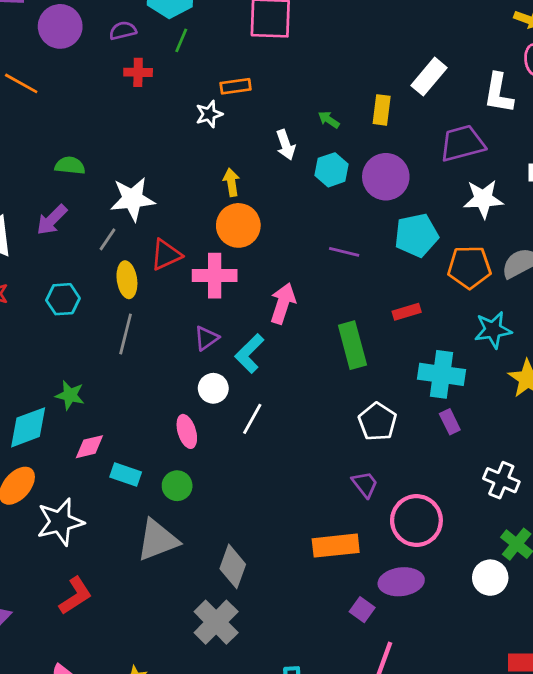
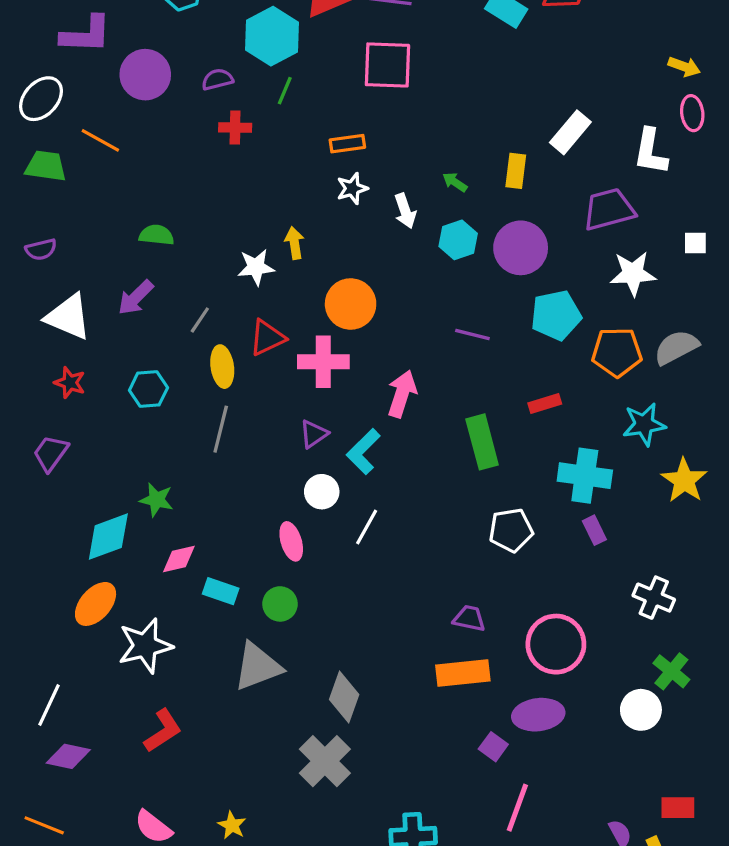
white star: (209, 114) -> (352, 188), moved
yellow arrow: (231, 182) -> (294, 243), moved
white star: (133, 199) -> (256, 267), moved, size x0.7
white pentagon: (377, 422) -> (511, 530), turned 30
purple trapezoid: (365, 484) -> (469, 618), moved, turned -40

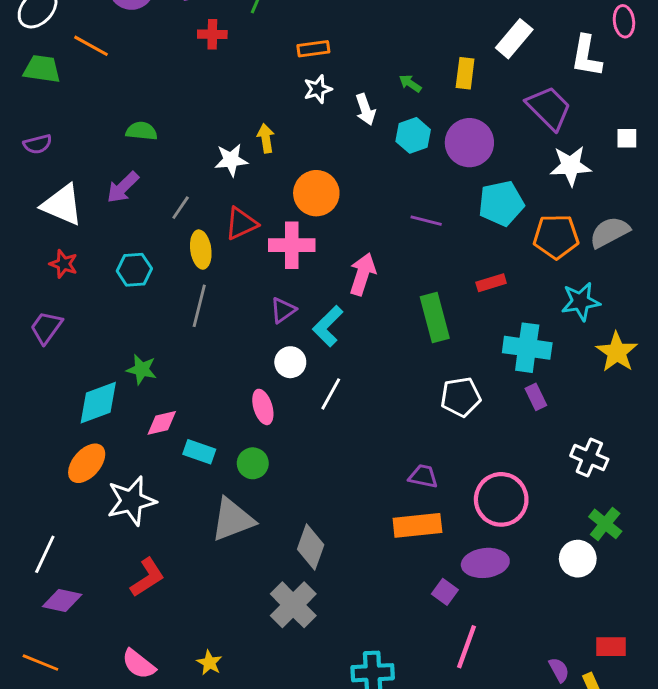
purple trapezoid: (609, 209) -> (549, 108), turned 60

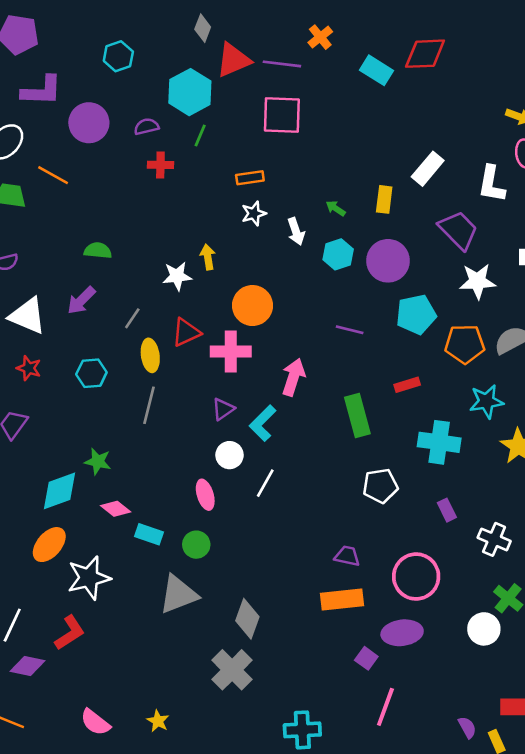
purple rectangle: (536, 397) -> (447, 510), moved
pink diamond: (162, 423) -> (116, 509), turned 52
red L-shape: (147, 577) -> (70, 633), moved

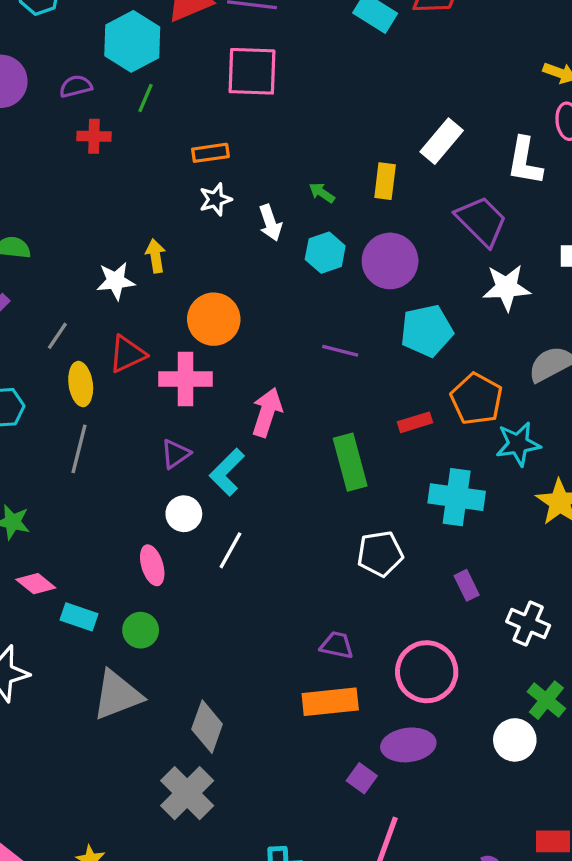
orange pentagon: (465, 344) -> (477, 399), moved, turned 30

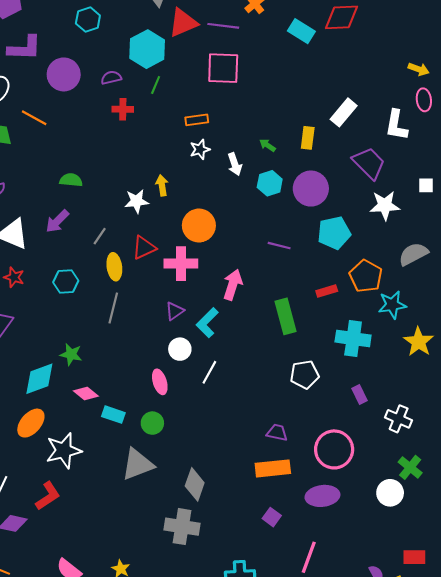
purple square: (362, 778) -> (272, 517), moved
gray cross: (187, 793) -> (182, 527), turned -36

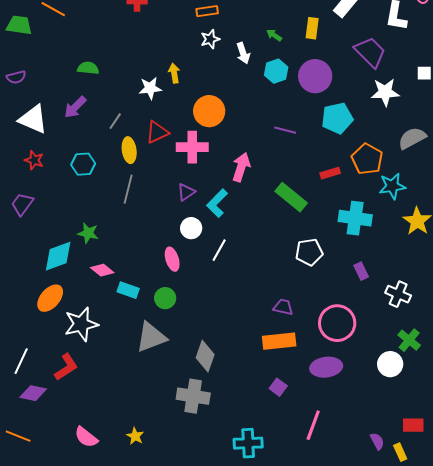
green rectangle: (285, 316) -> (291, 197), turned -36

